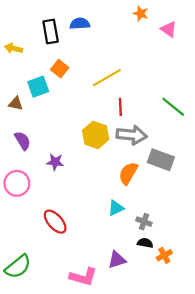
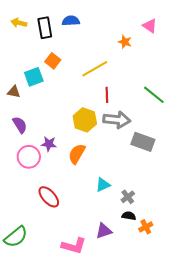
orange star: (141, 13) -> (125, 42), moved
yellow arrow: (13, 48) -> (19, 23), moved
orange semicircle: (128, 173) -> (77, 154), moved
pink circle: (17, 183) -> (29, 157), moved
gray cross: (144, 222) -> (128, 197), turned 32

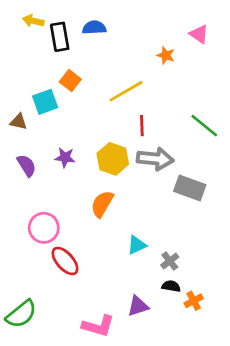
yellow arrow: (19, 23) -> (33, 21), moved
purple star: (49, 144) -> (65, 158), moved
pink circle: (29, 157) -> (44, 228), moved

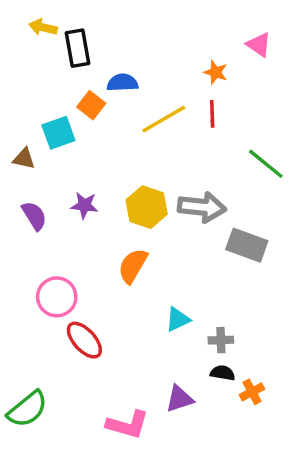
blue semicircle: (94, 28) -> (122, 83), moved
red line: (142, 126) -> (212, 114), moved
gray cross: (170, 261) -> (221, 340), turned 36

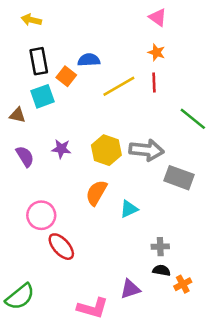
pink triangle: (259, 45) -> (158, 17), moved
black rectangle: (77, 48) -> (39, 61), moved
cyan triangle: (178, 319) -> (129, 209), moved

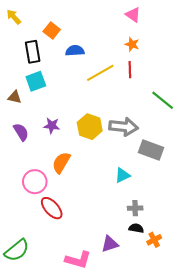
yellow arrow: (31, 20) -> (14, 17), moved, turned 35
orange square: (66, 76) -> (52, 31), moved
orange semicircle: (96, 193) -> (61, 163), moved
cyan triangle: (129, 209) -> (122, 175), moved

